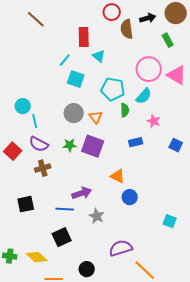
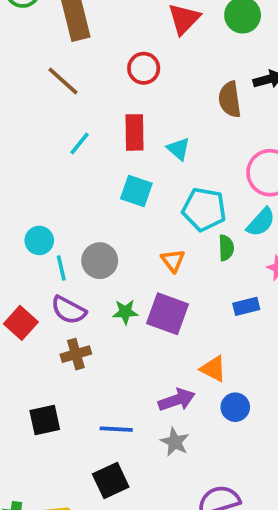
red circle: (112, 12) -> (144, 68), moved
red rectangle: (84, 37) -> (134, 132), moved
cyan line: (65, 60) -> (80, 143), moved
gray circle: (74, 113) -> (100, 261), moved
purple arrow: (82, 193) -> (177, 400), moved

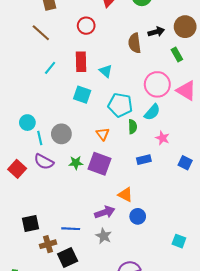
brown cross: (76, 354) -> (48, 244), moved

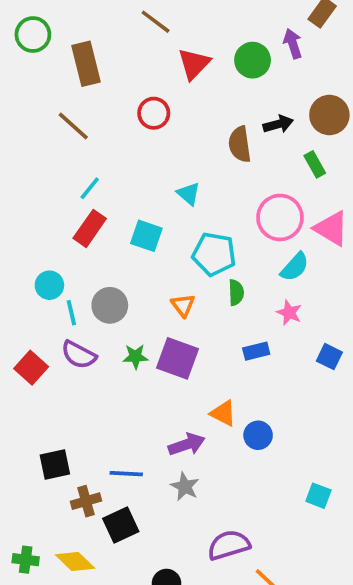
red rectangle: (81, 62) -> (90, 228), moved, turned 36
cyan semicircle: (152, 112) -> (295, 267), moved
blue circle: (138, 216) -> (258, 435), moved

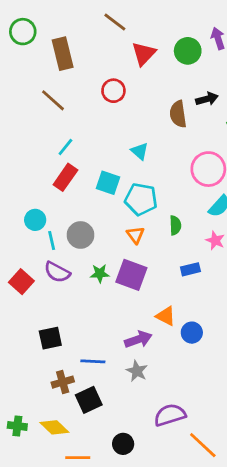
cyan pentagon: (214, 254) -> (141, 199), moved
black square: (55, 465) -> (50, 338), moved

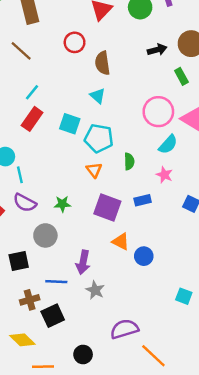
brown semicircle: (178, 114) -> (102, 63), moved
gray circle: (81, 235) -> (45, 235), moved
purple square: (131, 275) -> (107, 208), moved
purple arrow: (138, 339) -> (83, 262), moved, turned 120

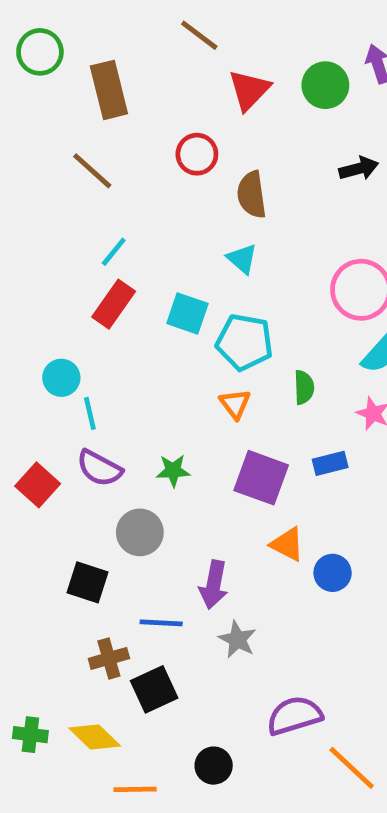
black square: (19, 261) -> (88, 582), turned 30

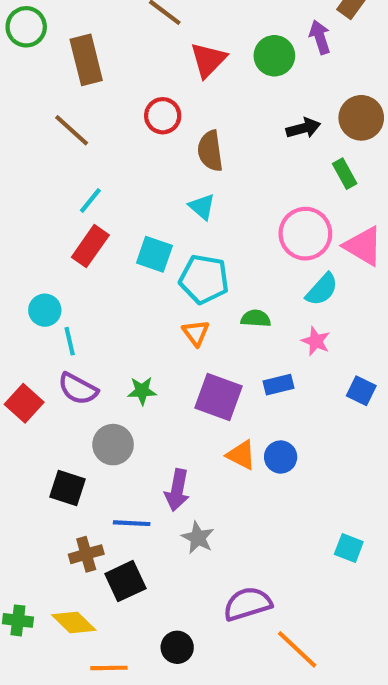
green semicircle: (304, 387) -> (256, 318), turned -84
blue circle: (333, 573) -> (281, 457), moved

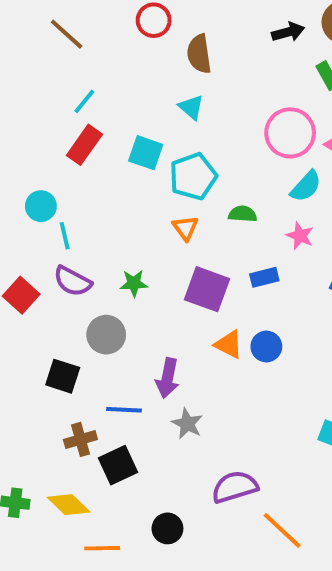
cyan pentagon: (204, 279) -> (193, 176), turned -30

